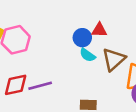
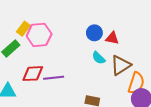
blue circle: (82, 38) -> (94, 33), moved

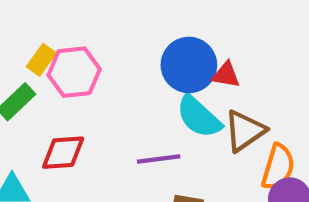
blue circle: (94, 33) -> (189, 65), size x1.6
cyan semicircle: (99, 58) -> (199, 117), size x1.6
purple line: (54, 78) -> (159, 159), moved

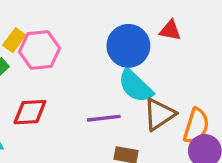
red triangle: (226, 75) -> (170, 30), moved
brown triangle: (245, 131) -> (159, 114), moved

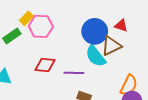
red diamond: (30, 112) -> (45, 65), moved
brown triangle: (159, 114) -> (111, 46), moved

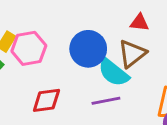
blue circle: (95, 31) -> (88, 49), moved
purple line: (74, 73) -> (106, 101), moved

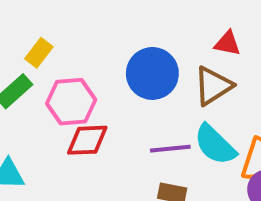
pink hexagon: (29, 48) -> (71, 102), moved
cyan semicircle: (114, 73) -> (215, 145), moved

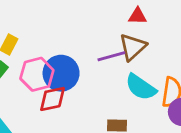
blue circle: (152, 73) -> (61, 73), moved
purple line: (170, 149) -> (111, 56), moved

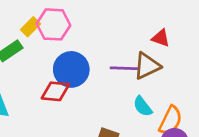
pink hexagon: (37, 74) -> (53, 24), moved
cyan semicircle: (141, 87) -> (143, 106), size x0.7

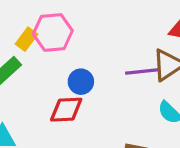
blue circle: (71, 69) -> (81, 82), size x0.6

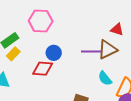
yellow rectangle: (27, 39) -> (13, 54), moved

